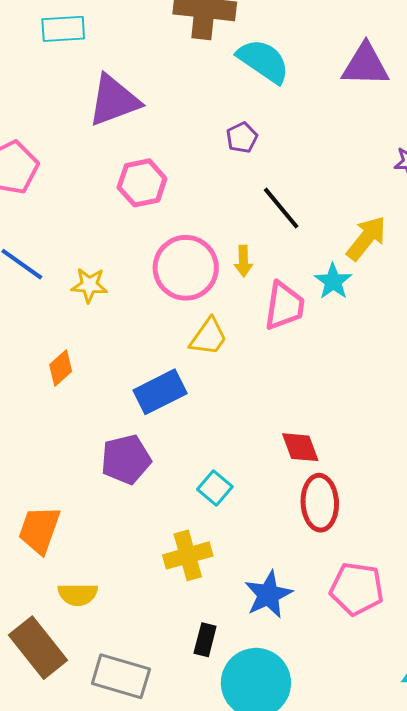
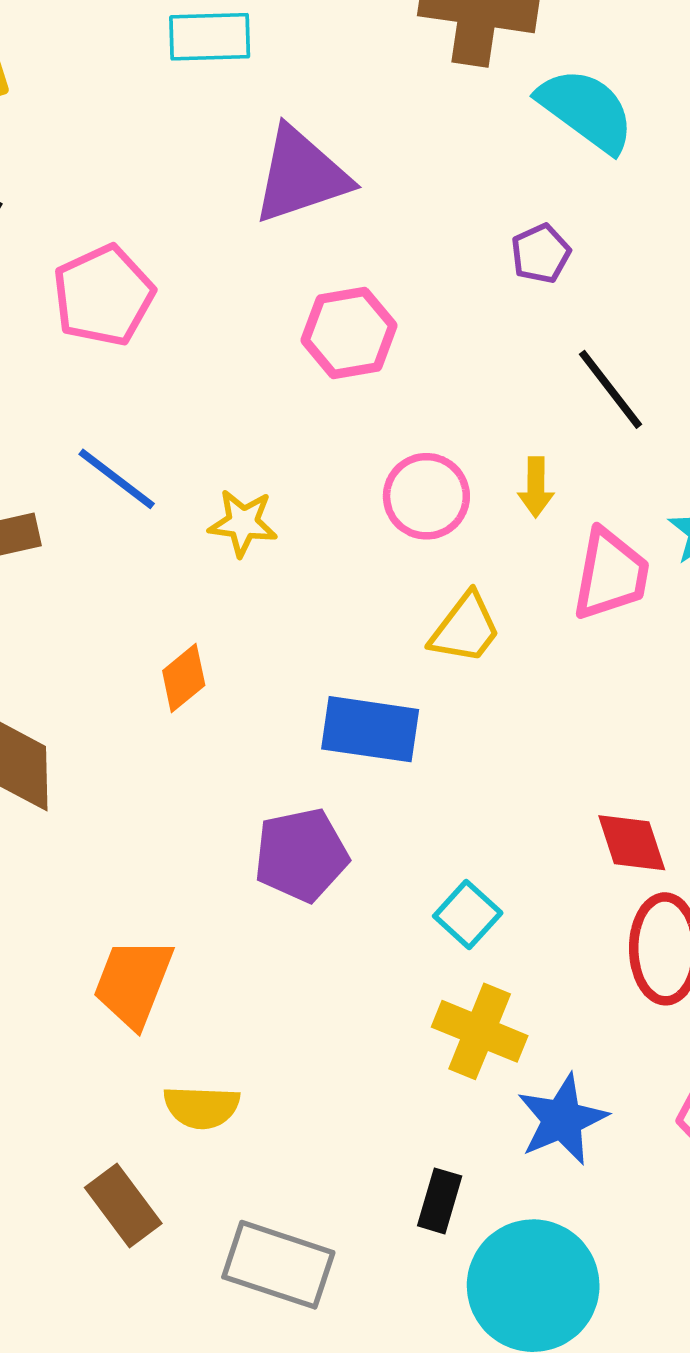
pink circle: (186, 268) -> (426, 496), size x0.7
blue rectangle: (160, 392) -> (370, 729), turned 33
yellow cross: (188, 555) -> (480, 1031), moved, turned 36
brown rectangle: (38, 648) -> (123, 1206), size x0.7

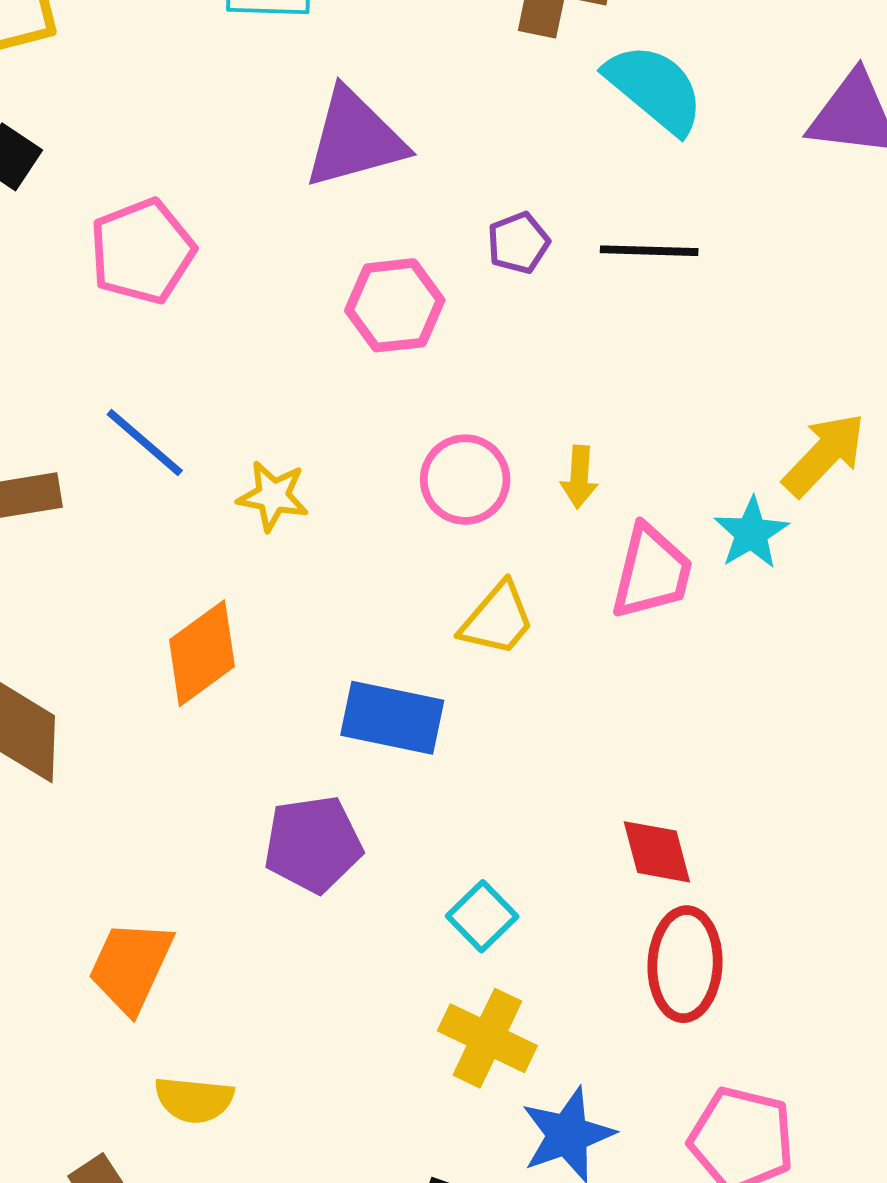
purple pentagon: (541, 254) -> (518, 243), moved
black line: (611, 389) -> (649, 251), moved, turned -54
orange diamond: (184, 678) -> (202, 653), size x1.5

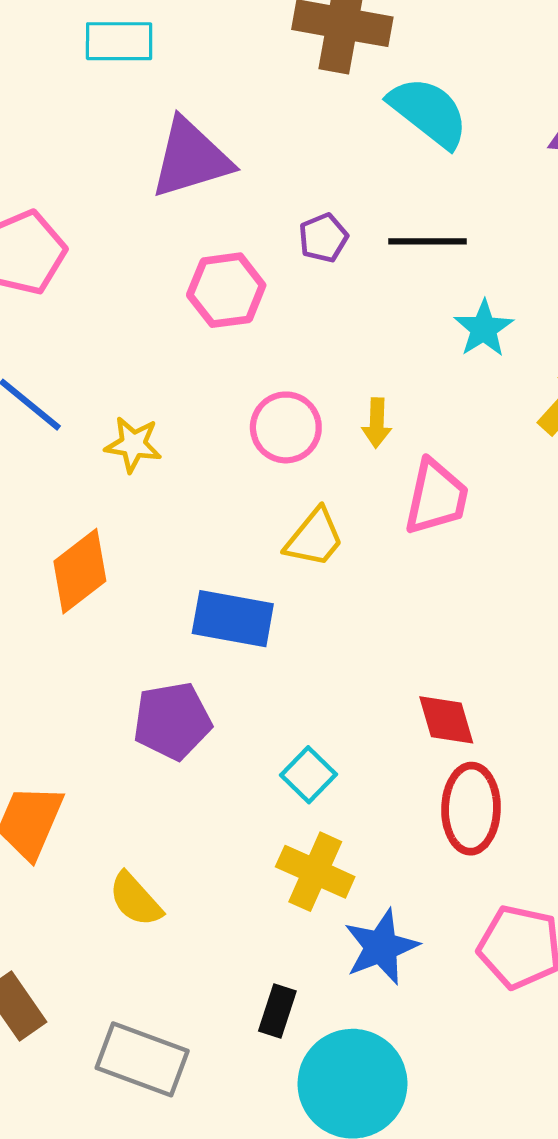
cyan star: (751, 533) -> (484, 329), moved
yellow semicircle: (194, 1100) -> (135, 899), moved, turned 44

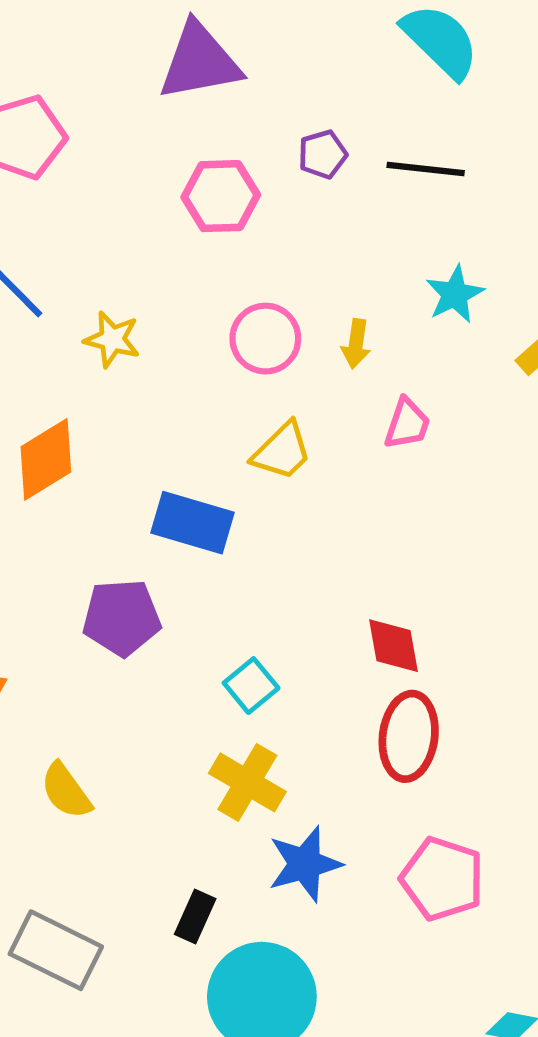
cyan star: (484, 329) -> (455, 294), moved
pink trapezoid: (436, 497) -> (407, 424), size x0.7

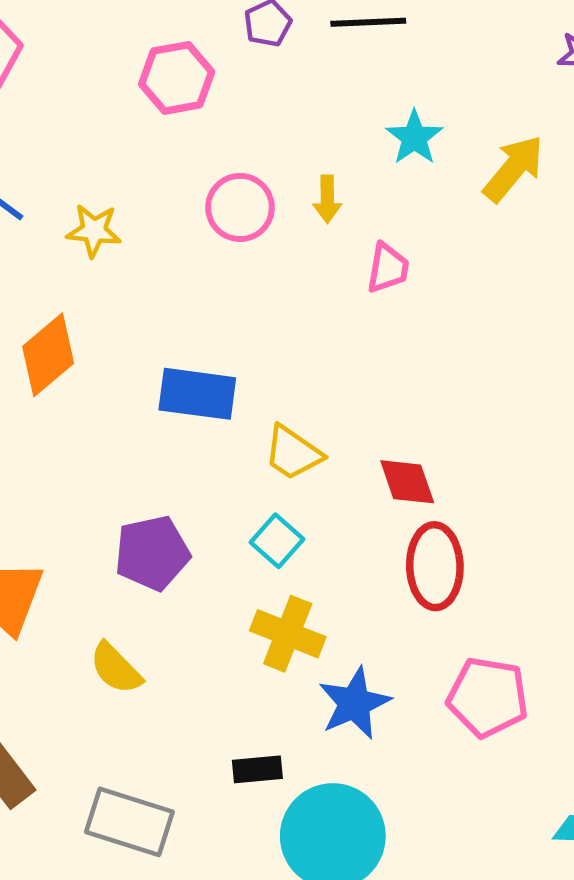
yellow trapezoid: (282, 451) -> (293, 453), moved, turned 88
purple pentagon: (122, 618) -> (152, 553), moved
black rectangle: (195, 917) -> (257, 769), turned 69

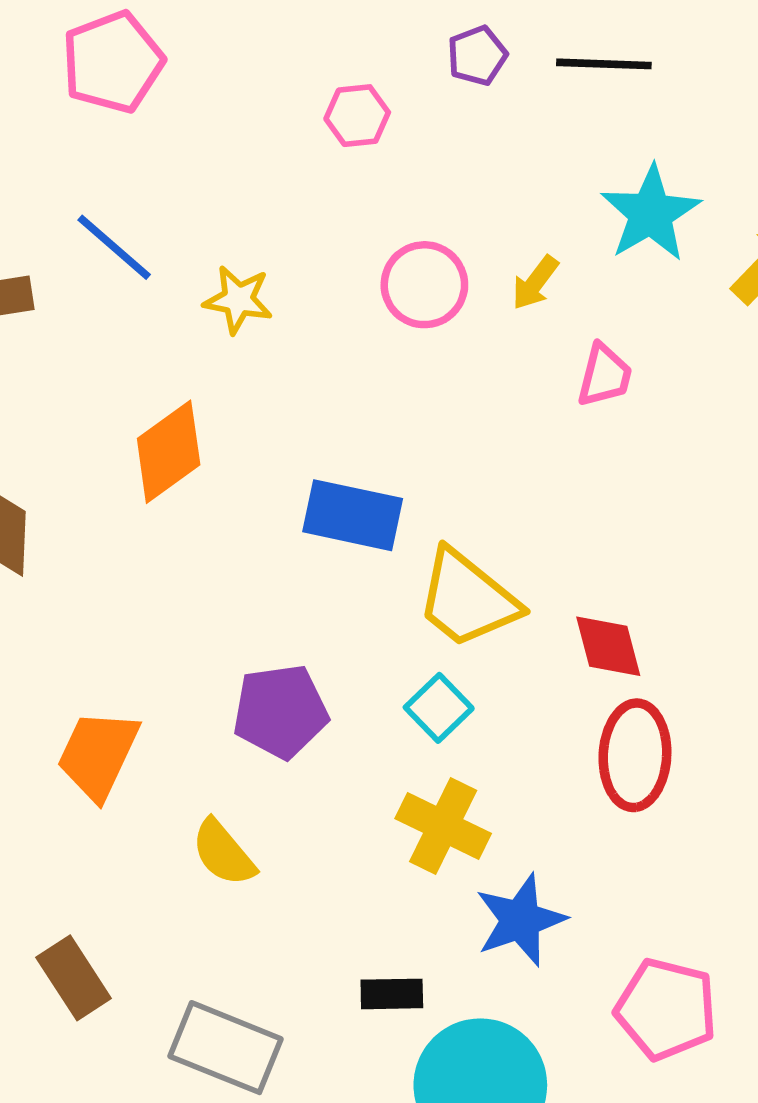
pink hexagon: (177, 78) -> (357, 116), size x0.7
cyan star: (414, 137) -> (651, 214), size x1.4
yellow arrow: (327, 199) -> (535, 283), turned 33
yellow trapezoid: (293, 453) -> (467, 599), size x1.4
pink pentagon: (488, 697) -> (666, 1009), moved

